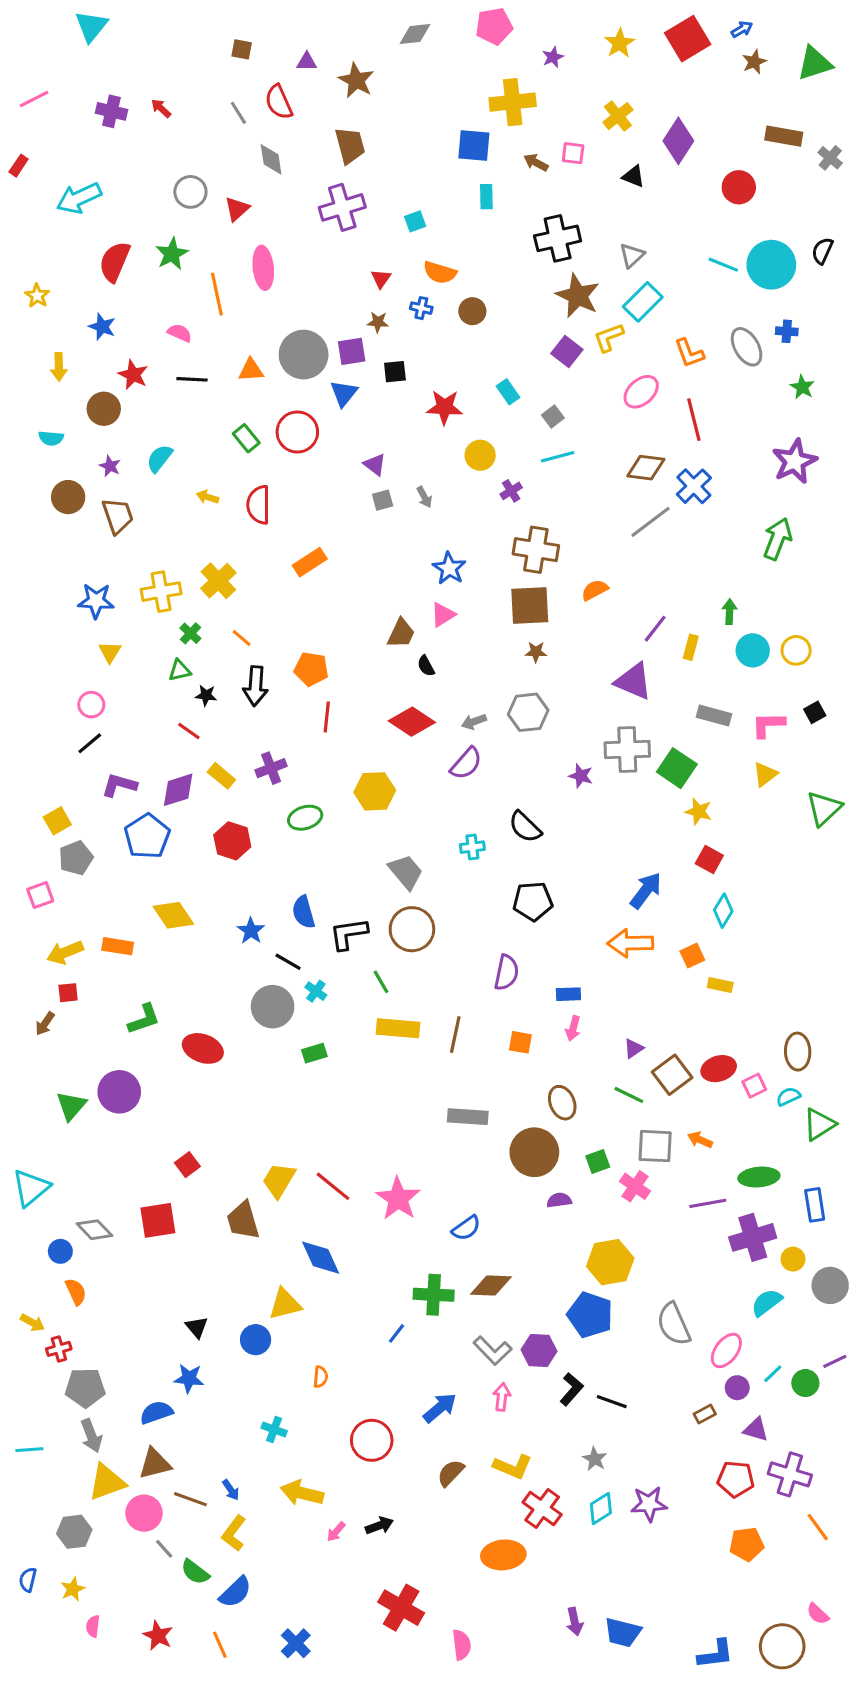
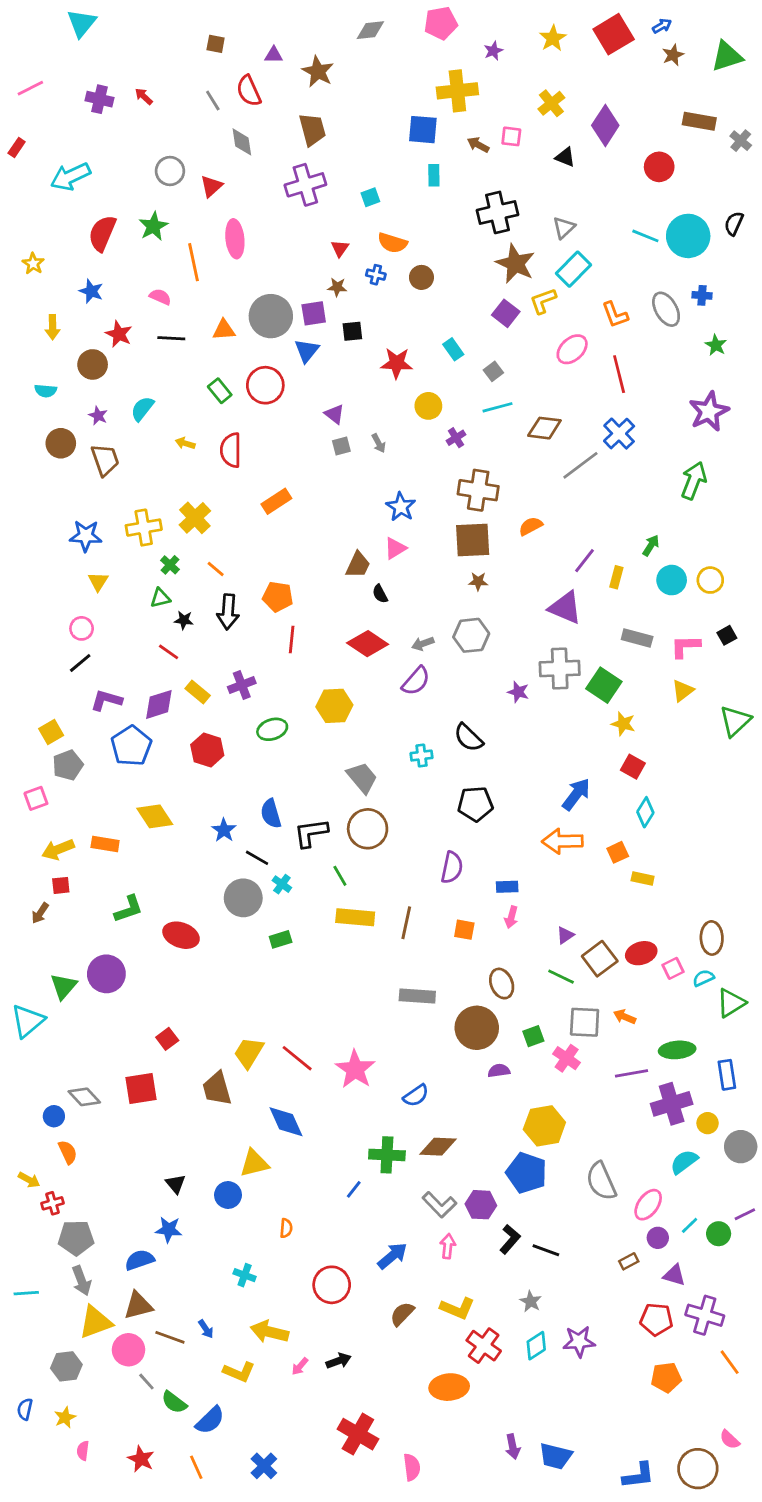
brown diamond: (646, 468) -> (544, 428), moved
green arrow: (729, 612) -> (651, 545), turned 30
cyan triangle: (31, 1188) -> (28, 1021), moved
yellow L-shape: (234, 1533) -> (239, 1372), moved, turned -104

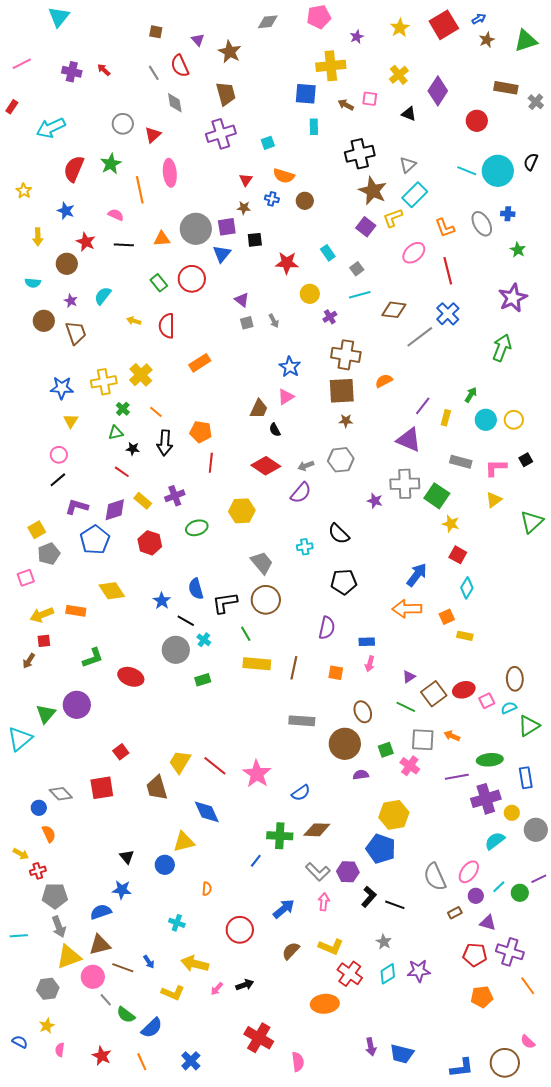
purple triangle: (274, 55) -> (198, 40), turned 48
gray semicircle: (601, 1181) -> (435, 877), moved
blue semicircle: (25, 1409) -> (20, 1042), moved, turned 105

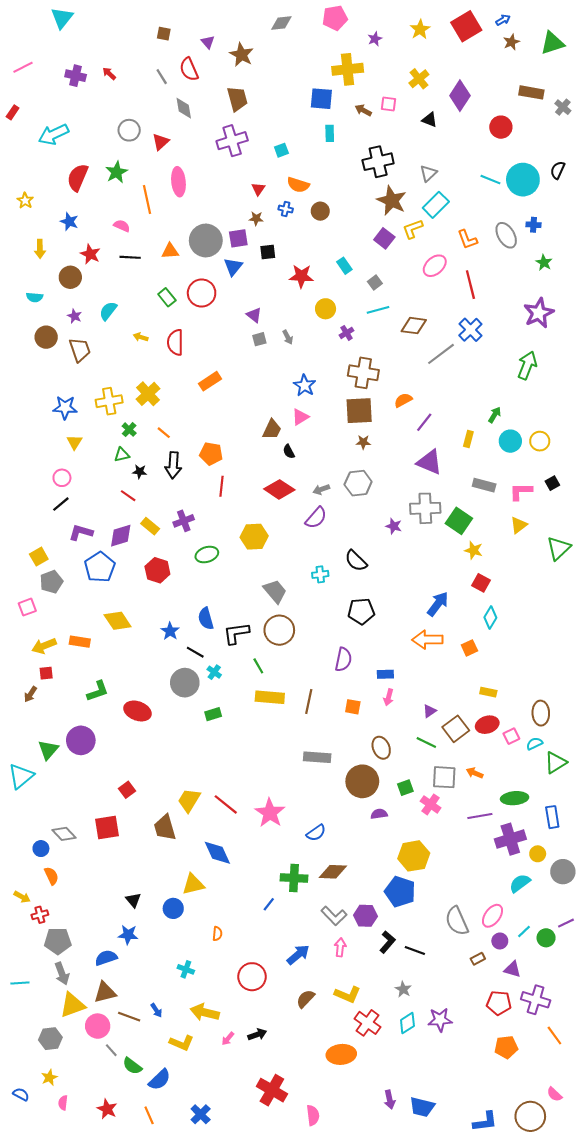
purple line: (423, 406) -> (424, 422), moved
yellow rectangle: (465, 636) -> (488, 692), moved

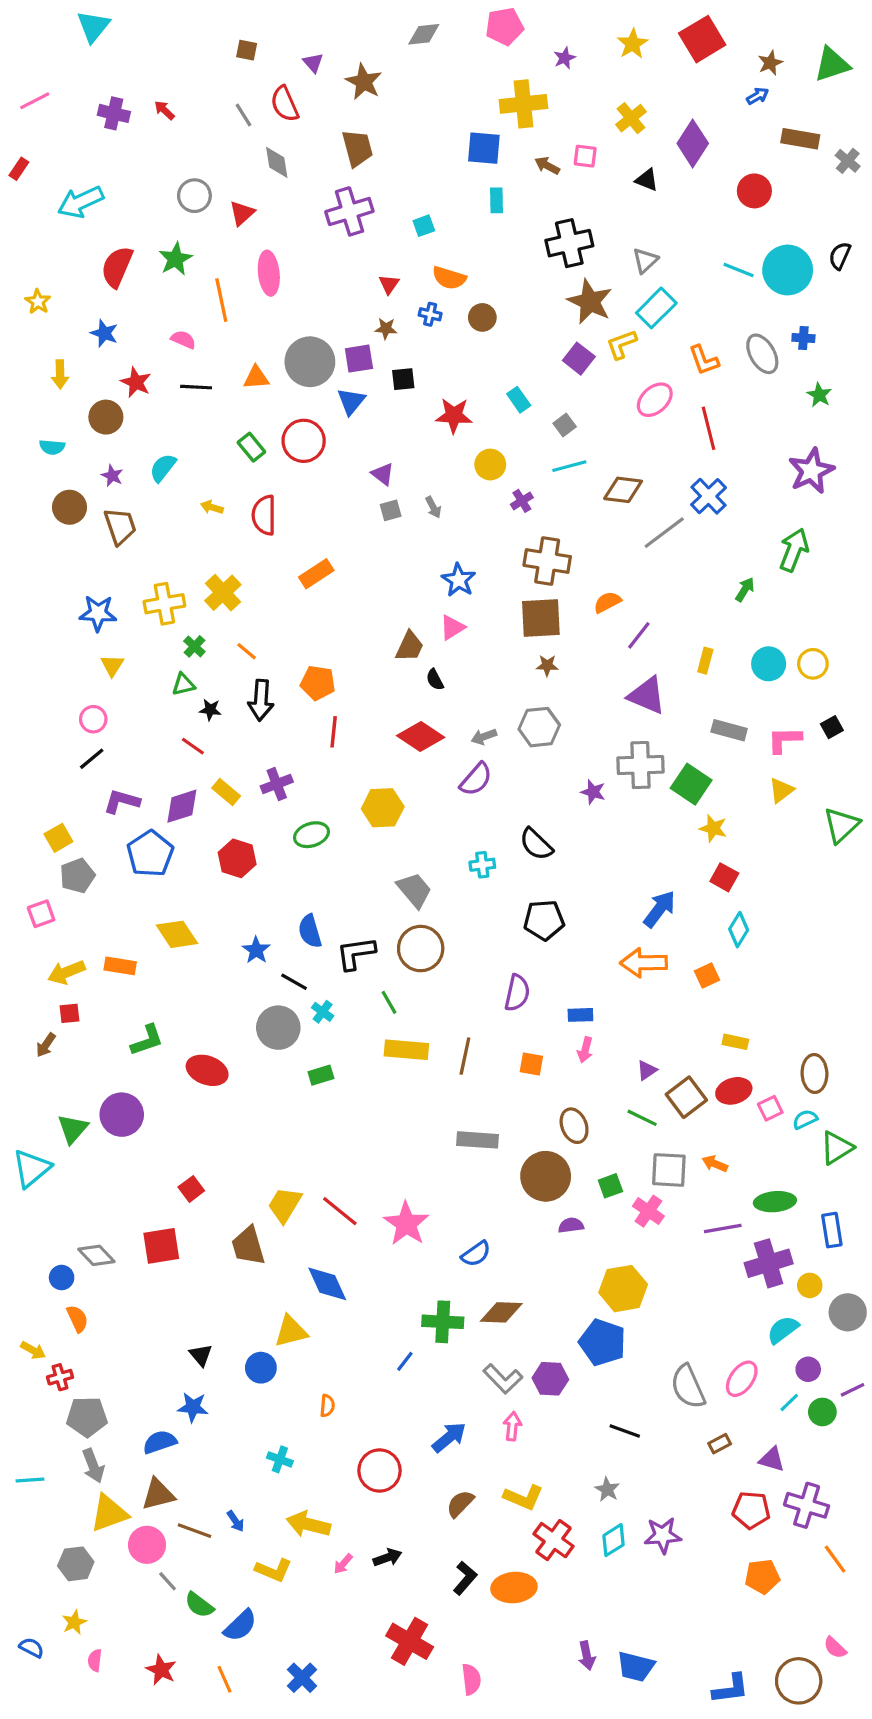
blue arrow: (503, 20) -> (758, 96), moved
green arrow: (495, 415) -> (745, 589), moved
purple circle: (500, 941) -> (808, 1369), moved
black L-shape: (387, 942) -> (465, 1578), moved

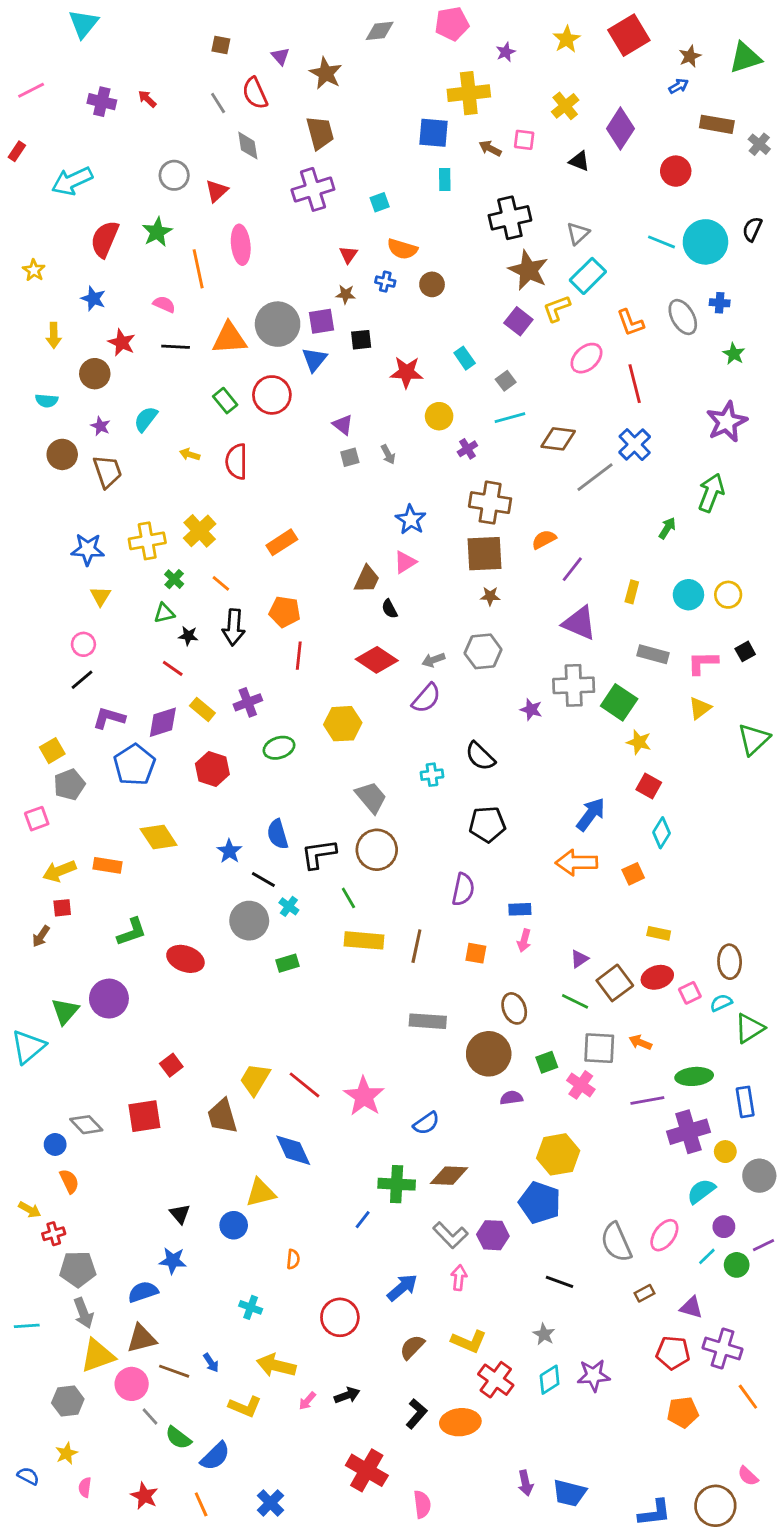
orange triangle: (256, 378) -> (229, 338), size x1.5
orange rectangle: (316, 574) -> (282, 542), moved

